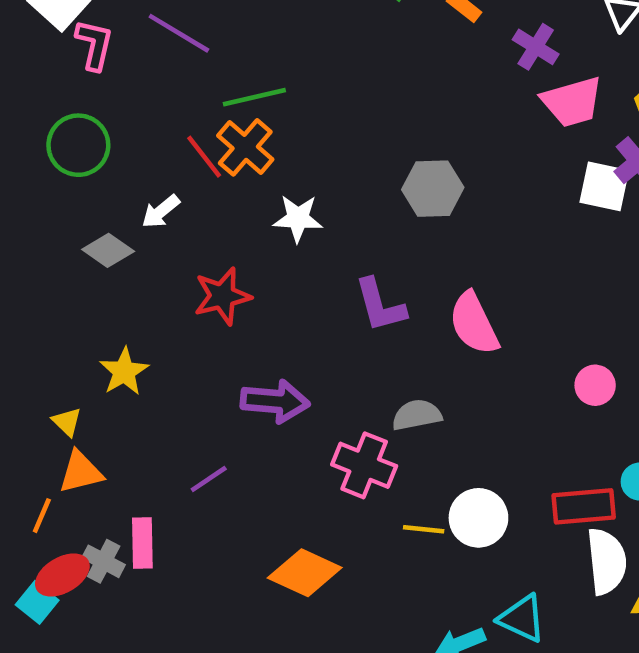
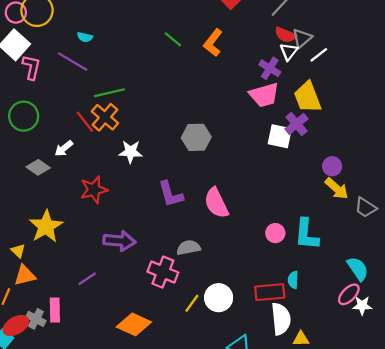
purple cross: (536, 47) -> (270, 68), moved
yellow star: (124, 372) -> (46, 226), size x1.4
yellow line: (424, 529) -> (192, 303), turned -60

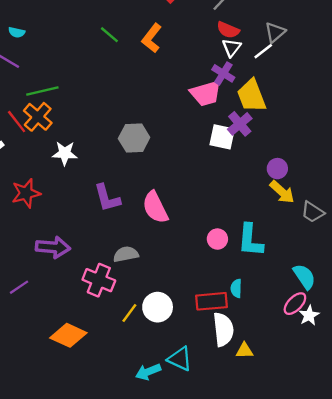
gray triangle: (302, 38) -> (275, 32), moved
purple cross: (270, 68) -> (223, 73), moved
white star: (362, 305) -> (309, 315), turned -30

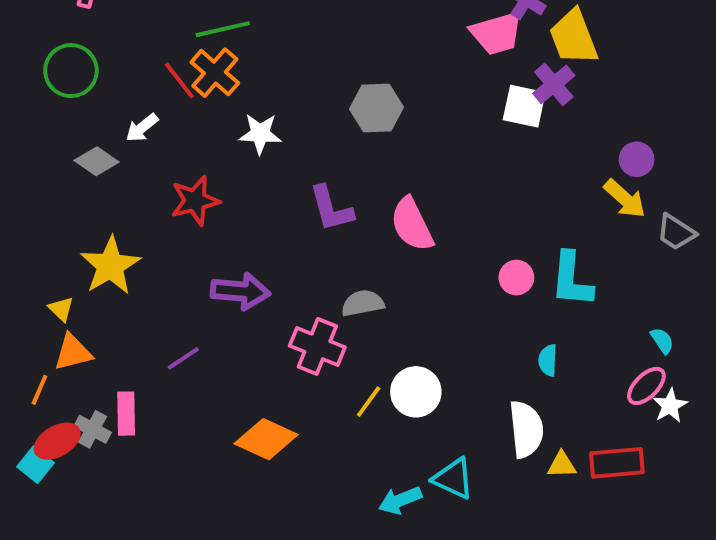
purple circle: (277, 169) -> (637, 159), moved
cyan semicircle: (304, 277) -> (662, 341), size x0.6
red rectangle: (212, 301) -> (617, 463), moved

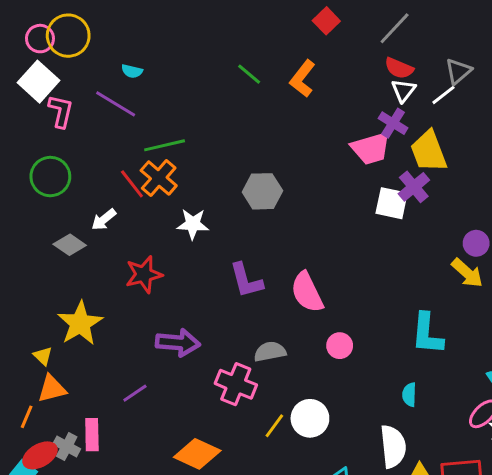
gray hexagon: (376, 108) -> (262, 191), moved
pink circle: (516, 278) -> (340, 346), moved

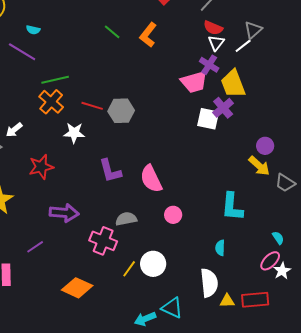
red line: (132, 184) -> (92, 106), moved, turned -35

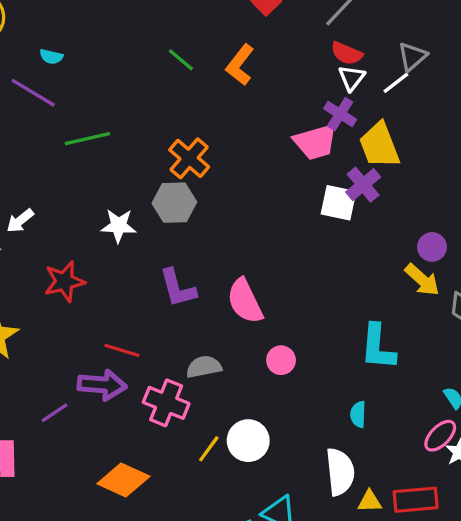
orange cross: (51, 102) -> (189, 158), moved
red line: (92, 106) -> (122, 350), moved
gray hexagon: (121, 111) -> (174, 203), moved
purple arrow: (64, 213) -> (102, 385), moved

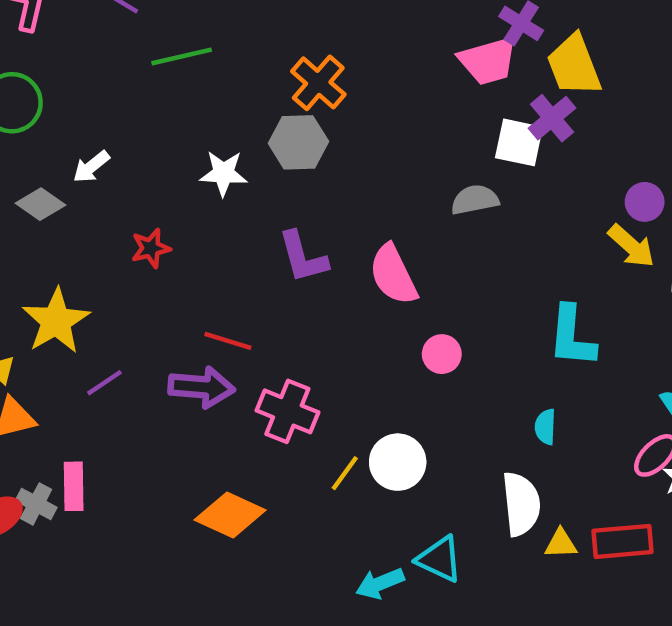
red star: (64, 281) -> (151, 248), size x0.7
gray semicircle: (204, 367) -> (475, 200), moved
purple line: (55, 413) -> (104, 383), moved

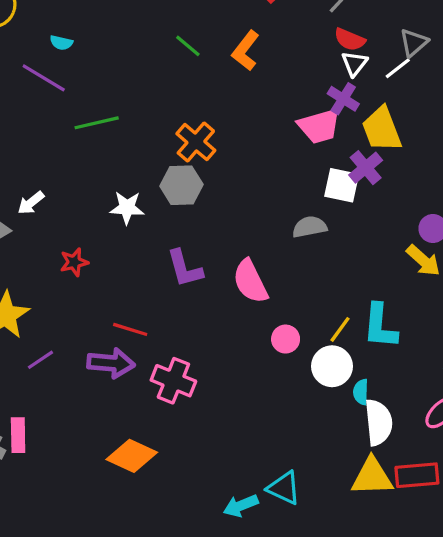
white circle: (398, 462) -> (332, 366), moved
yellow line: (345, 473) -> (340, 329), moved
white semicircle: (521, 504) -> (378, 422), moved
yellow triangle: (561, 544) -> (372, 477), size x1.8

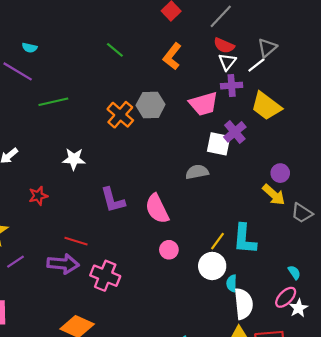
orange L-shape: (246, 51) -> (172, 56), moved
purple cross: (343, 99) -> (232, 86), moved, turned -36
yellow trapezoid: (382, 129) -> (266, 106), moved, turned -32
gray hexagon: (181, 185) -> (151, 105), moved
pink circle: (286, 339) -> (169, 250), moved

